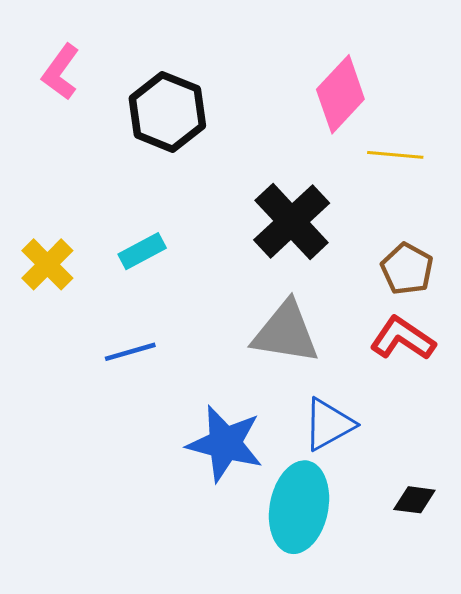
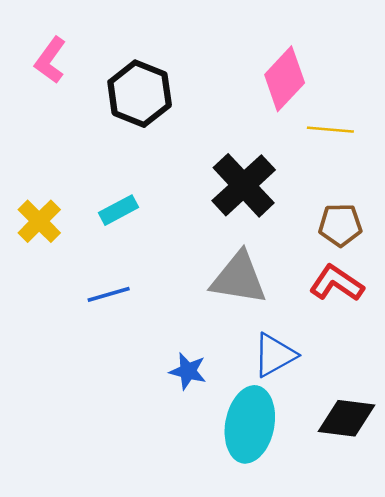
brown pentagon: (407, 269) -> (340, 225), turned -30
blue star: (225, 444) -> (188, 371), size x0.6
black diamond: (414, 500) -> (346, 418), size x1.6

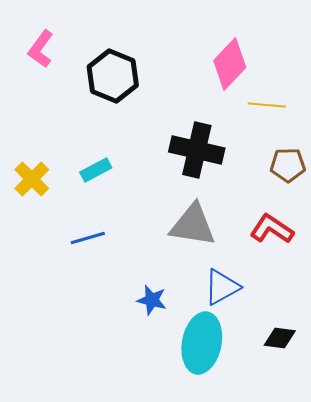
black cross: (244, 185) -> (197, 150), turned -34
brown pentagon: (340, 225) -> (288, 165), moved
black diamond: (346, 418) -> (280, 338), size x0.7

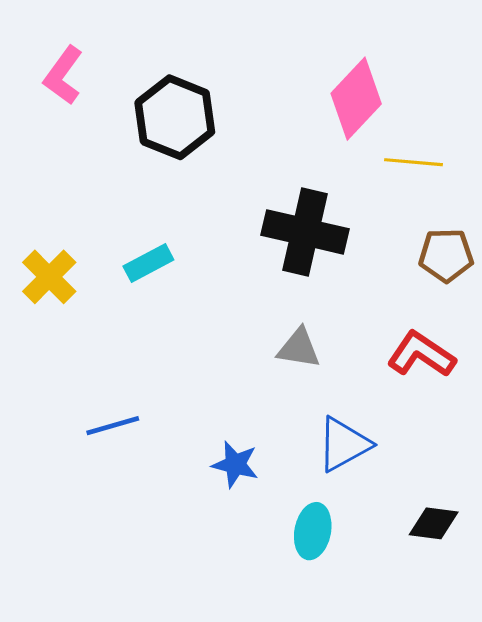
gray triangle: (193, 225) -> (299, 348), size x0.6
blue line: (88, 238) -> (113, 426), moved
cyan ellipse: (202, 343) -> (313, 531), size x0.6

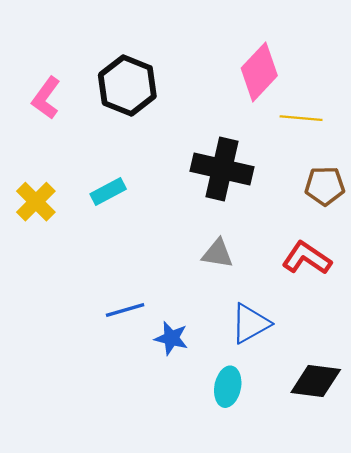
pink L-shape: (63, 75) -> (46, 98), moved
blue line: (113, 426) -> (125, 310), moved
black diamond: (434, 523) -> (316, 381), size x1.4

